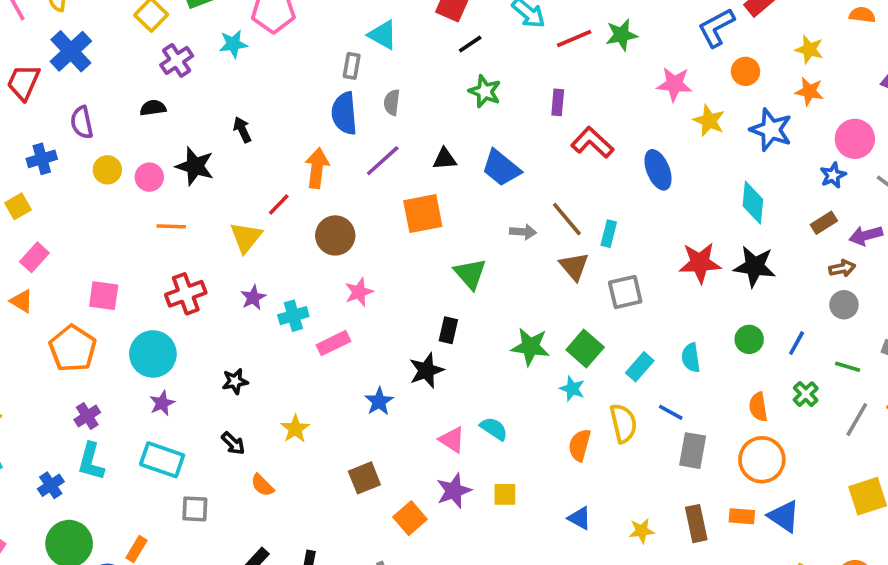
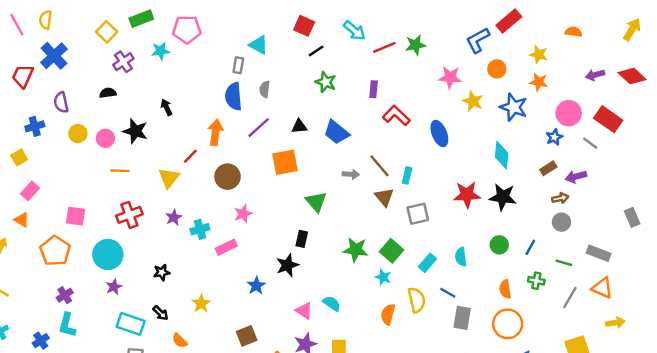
green cross: (806, 394) -> (536, 281), turned -35
cyan rectangle: (162, 460) -> (131, 324), moved

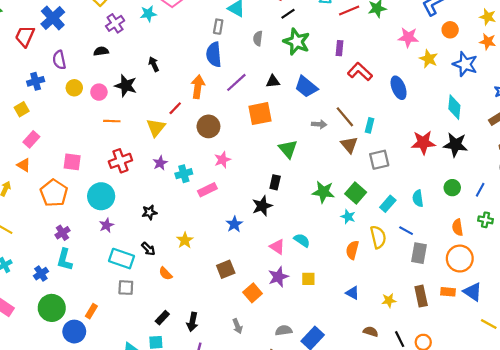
green star: (326, 82) -> (297, 42), size x1.4
gray semicircle: (265, 89) -> (258, 38), moved

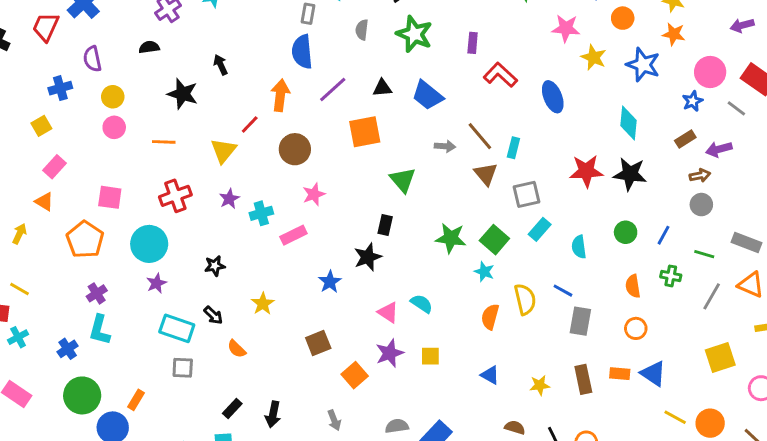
pink circle: (99, 92) -> (114, 127), moved
cyan rectangle: (388, 204) -> (540, 229), moved
orange circle: (460, 259) -> (636, 328), size x0.6

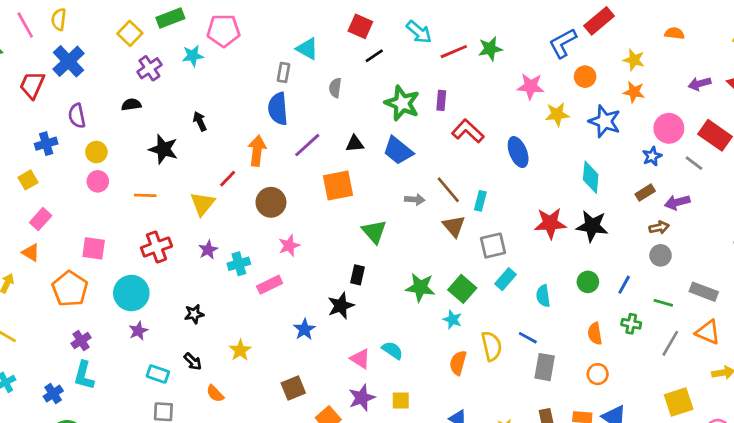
green star: (414, 34) -> (402, 103), moved
yellow star: (594, 57) -> (557, 114), turned -30
cyan rectangle: (177, 328) -> (158, 374), size x0.7

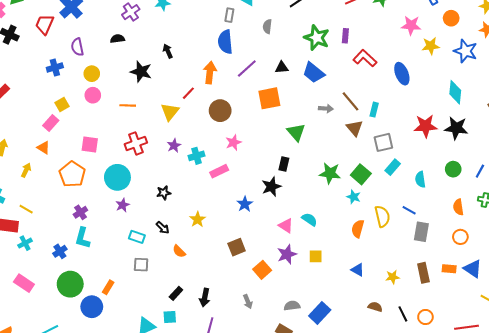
yellow square: (28, 180) -> (62, 104), moved

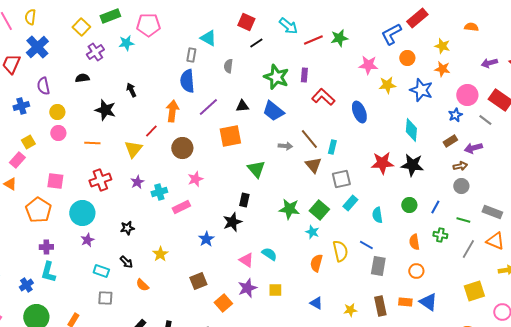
purple cross: (80, 212) -> (46, 247), turned 32

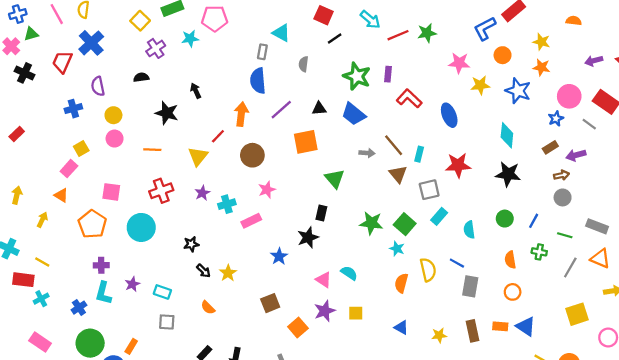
red star: (382, 163) -> (458, 165), moved
purple star: (87, 240) -> (132, 284), moved
black arrow: (126, 262) -> (203, 271), moved

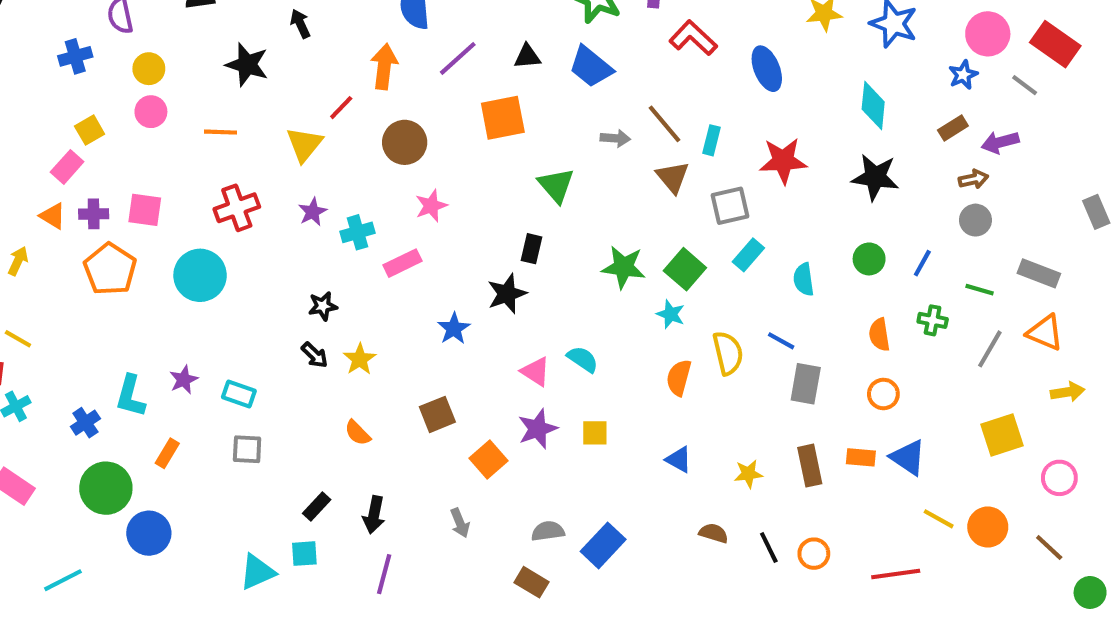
black star: (191, 244) -> (323, 306), moved
purple cross: (101, 265) -> (94, 214), moved
orange semicircle: (208, 308) -> (358, 433), moved
orange rectangle: (131, 346) -> (167, 453), moved

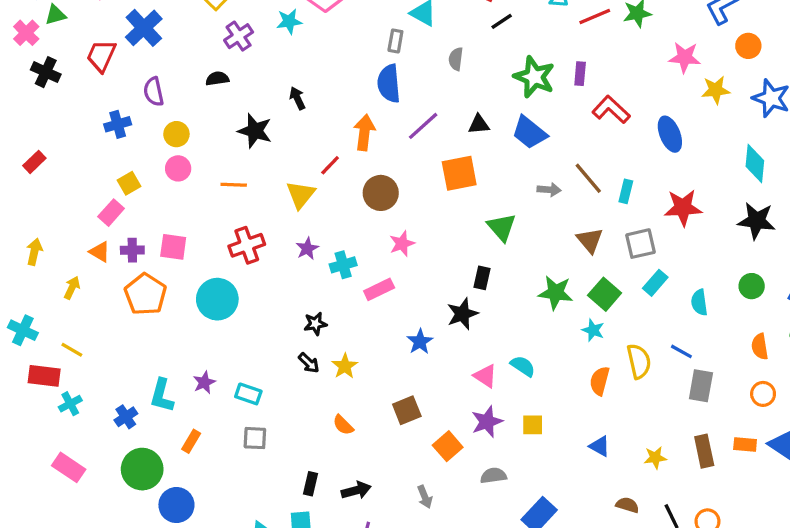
brown triangle: (673, 177) -> (590, 240), moved
black rectangle: (317, 507) -> (310, 484), turned -30
black arrow: (374, 515) -> (356, 490), turned -116
gray semicircle: (548, 531) -> (493, 476), moved

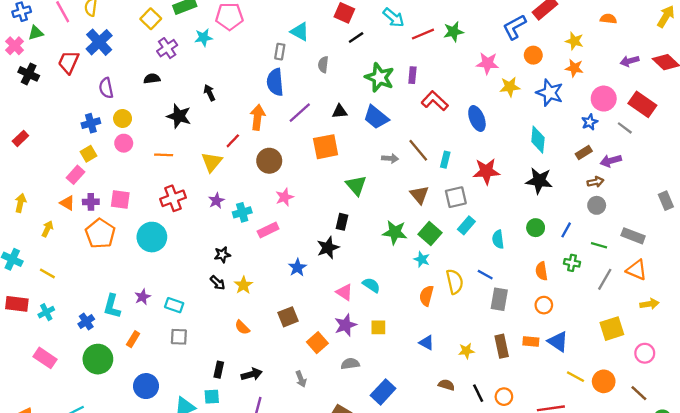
blue cross: (118, 124) -> (91, 123), moved
red rectangle: (44, 376) -> (17, 304), moved
blue circle: (176, 505) -> (146, 386), moved

